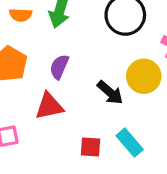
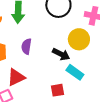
red triangle: (49, 106) -> (16, 77), moved
cyan rectangle: (130, 143) -> (75, 72), moved

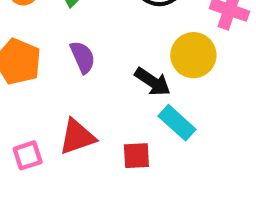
purple semicircle: (26, 46) -> (83, 57), turned 140
red triangle: (16, 77) -> (77, 137), moved

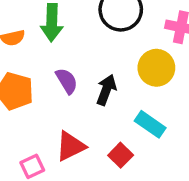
black arrow: (153, 82) -> (106, 90), moved, turned -96
red square: (136, 156) -> (121, 155), turned -35

